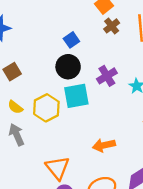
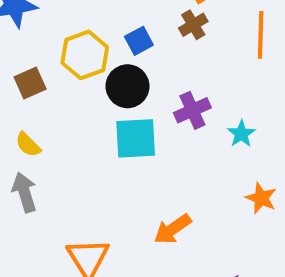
brown cross: (112, 26) -> (193, 25), moved
yellow hexagon: (46, 108) -> (85, 55), moved
orange arrow: (104, 145) -> (173, 229), turned -30

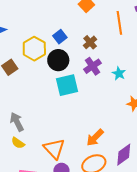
brown cross: (193, 25) -> (90, 42), moved
yellow semicircle: (28, 145) -> (18, 143), moved
orange arrow: (173, 229) -> (95, 138), moved

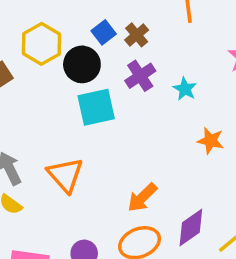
blue square: (60, 37) -> (104, 32), moved
orange triangle: (54, 149) -> (65, 175), moved

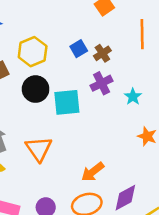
black circle: (82, 64) -> (36, 89), moved

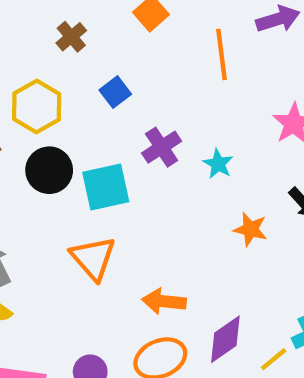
brown cross: (102, 53) -> (71, 37), moved
orange triangle: (39, 149) -> (93, 258), moved
orange arrow: (93, 172) -> (164, 301), turned 50

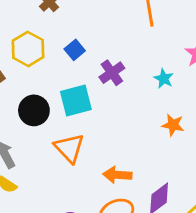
blue square: (115, 92) -> (75, 50), moved
cyan star: (218, 164) -> (164, 79), moved
black circle: (49, 170) -> (34, 110), moved

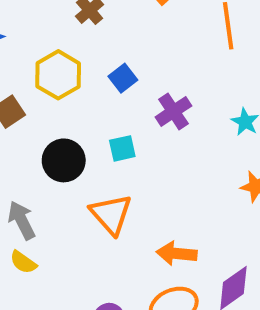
cyan square: (76, 100) -> (122, 148), size x0.6

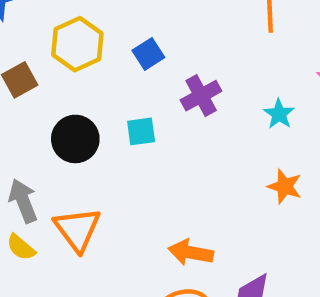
orange triangle: (111, 214) -> (77, 229), moved

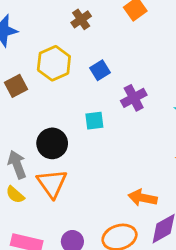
black circle: (75, 139) -> (52, 143), moved
orange arrow: (191, 252) -> (143, 198), moved

